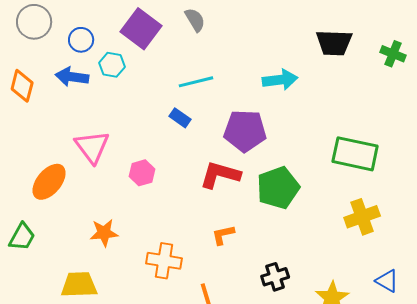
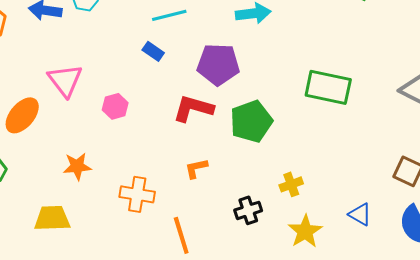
yellow cross: (362, 217) -> (291, 184), moved, size x0.7

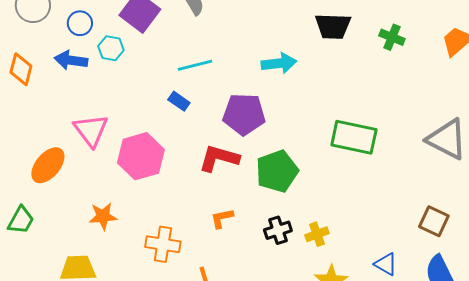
pink hexagon: (115, 106) -> (141, 156), size x1.8
black cross: (248, 210) -> (278, 230), moved

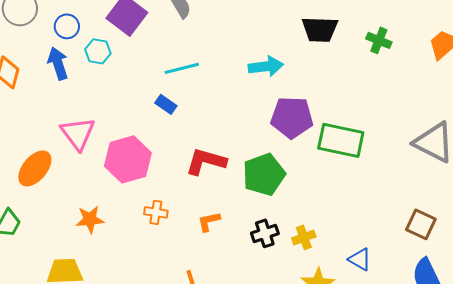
blue arrow: (71, 60) -> (58, 63), turned 64
purple pentagon: (244, 114) -> (292, 117), moved
orange cross: (163, 244) -> (156, 212), moved, size x0.7
blue triangle: (386, 264) -> (360, 259), moved

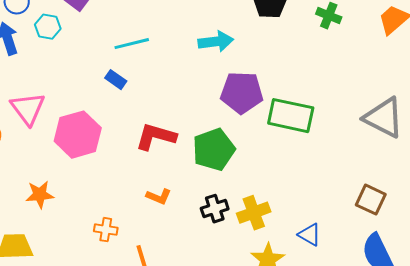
orange cross: (156, 212) -> (106, 230), moved
orange L-shape: (209, 221) -> (159, 197), turned -145
yellow cross: (304, 237) -> (254, 213), size x1.4

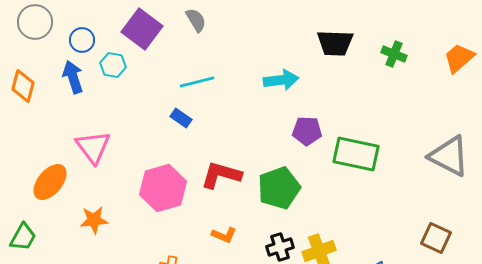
purple pentagon: (242, 93) -> (307, 131), size x0.7
pink hexagon: (78, 135) -> (163, 188), moved
orange star: (40, 195) -> (94, 220), moved

